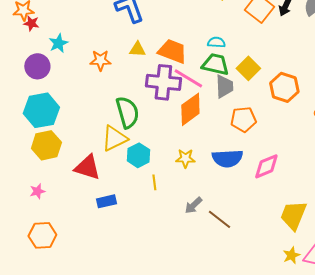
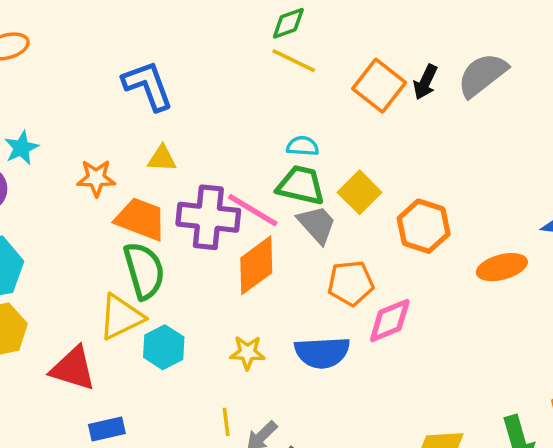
orange trapezoid: (172, 51) -> (141, 219), moved
gray trapezoid: (224, 86) -> (317, 224), turned -40
pink diamond: (266, 166) -> (390, 320), moved
yellow line: (154, 182) -> (226, 422), moved

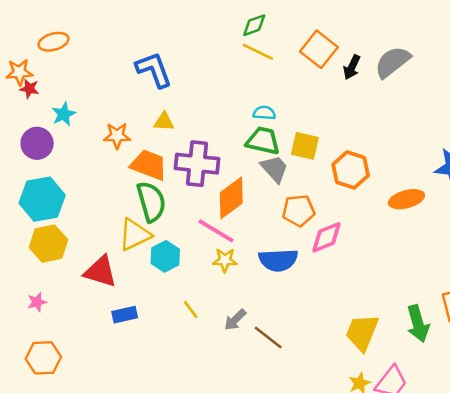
orange square: (379, 86) -> (319, 49), moved
yellow square: (360, 192) -> (305, 146), turned -32
pink line: (253, 210) -> (216, 231), moved
yellow line: (226, 422) -> (191, 310), moved, turned -30

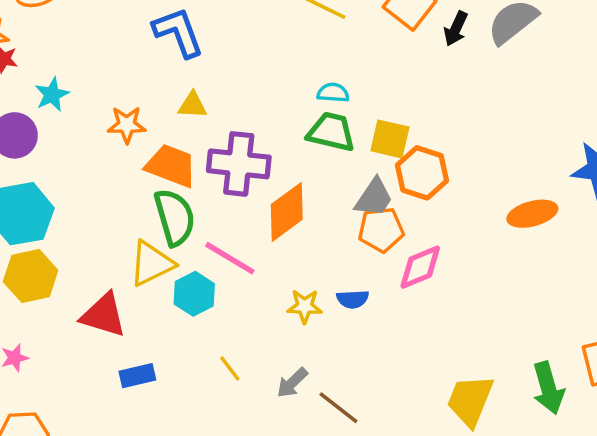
gray trapezoid: (274, 169) -> (374, 198), moved, turned 76
orange hexagon: (351, 170) -> (422, 173), moved
pink line: (216, 231) -> (230, 258), moved
yellow star: (225, 260) -> (305, 306), moved
blue semicircle: (278, 260) -> (353, 299), size x0.6

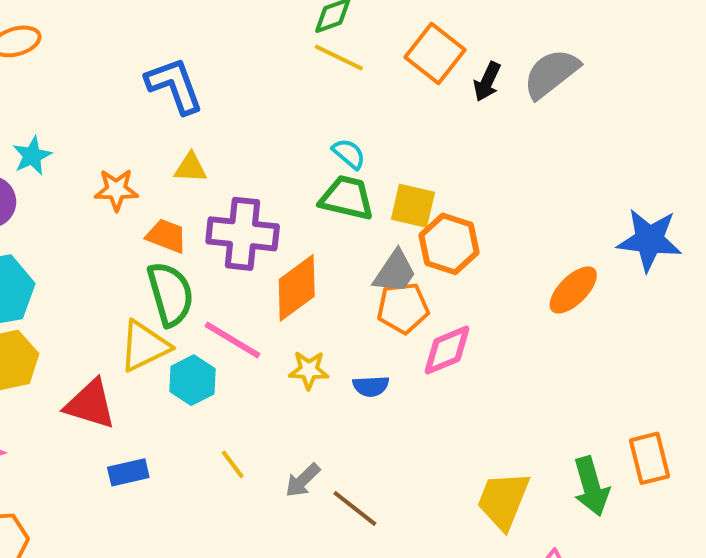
cyan semicircle: (333, 93) -> (349, 154), turned 36
orange trapezoid: (171, 166) -> (166, 236), size x0.7
orange ellipse: (532, 214) -> (573, 290), turned -30
yellow star: (305, 306) -> (309, 370), moved

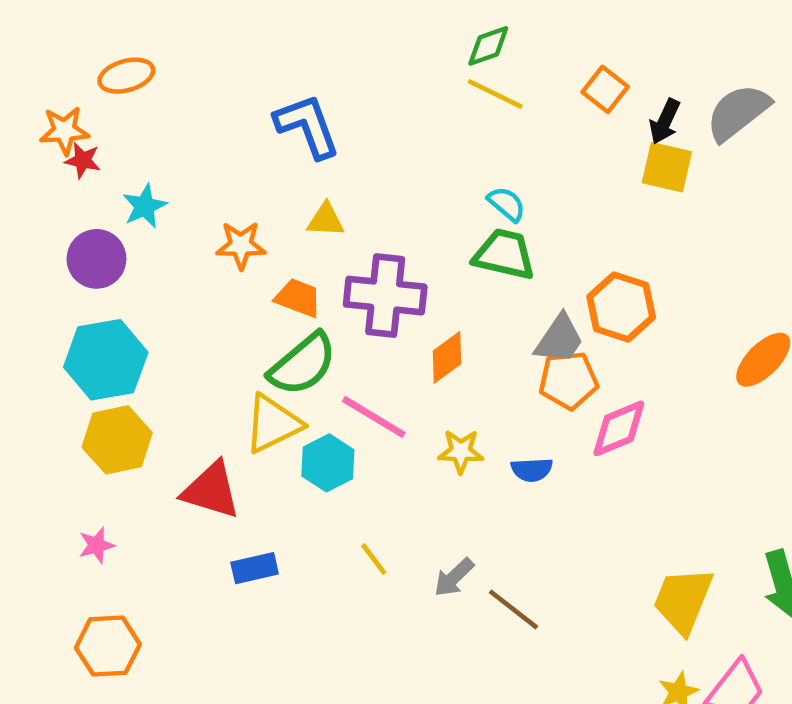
orange square: (435, 53) -> (605, 89), size x0.7
yellow square: (413, 206) -> (667, 167), moved
orange diamond: (297, 288) -> (447, 357), size x0.7
green semicircle: (170, 294) -> (303, 364), turned 66

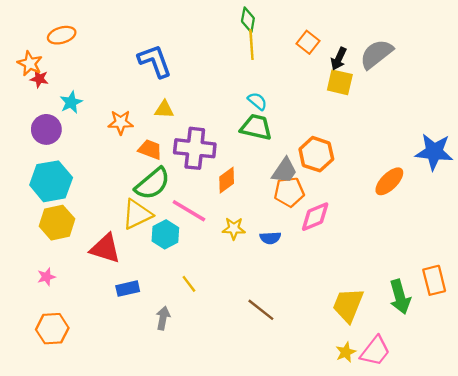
green diamond: (488, 46) -> (248, 20), turned -60
yellow line: (495, 94) -> (251, 45), turned 60
orange star: (64, 131) -> (30, 63), turned 30
gray arrow: (454, 577) -> (163, 318), moved, turned 145

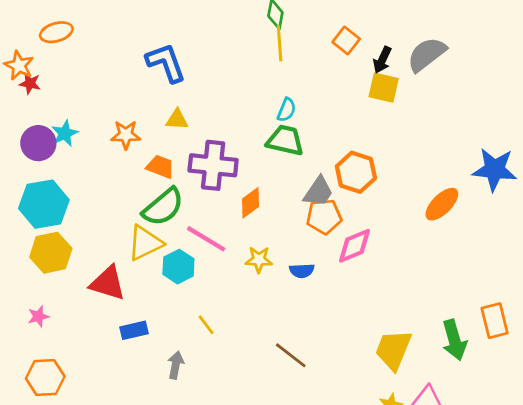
cyan semicircle: (257, 101) -> (287, 110), turned 72
cyan star: (71, 102) -> (65, 133), moved

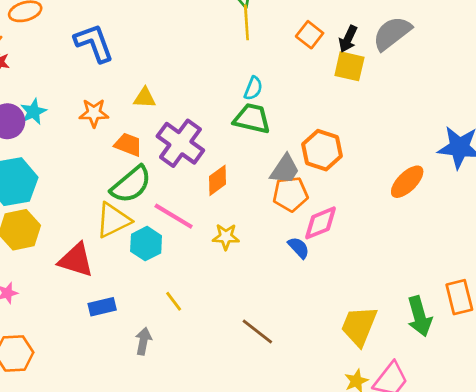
orange square: (346, 41) -> (310, 35), moved
blue L-shape: (166, 63) -> (94, 43), moved
purple cross: (213, 165) -> (180, 143), turned 30
blue semicircle: (302, 271) -> (299, 248), moved, turned -130

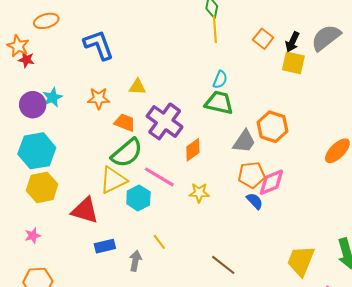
orange pentagon: (290, 194) -> (252, 175), moved
gray arrow: (143, 341) -> (135, 261), moved

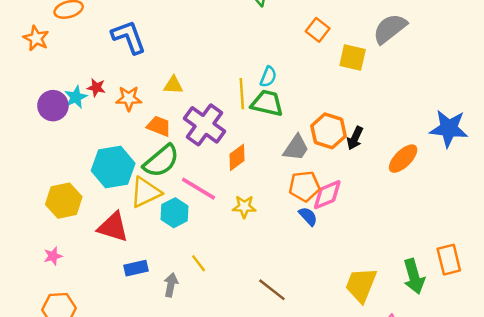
yellow line: (215, 29) -> (242, 94), moved
black arrow: (292, 42) -> (355, 138), moved
red star: (26, 60) -> (96, 88), moved
cyan hexagon: (37, 151) -> (113, 167), moved

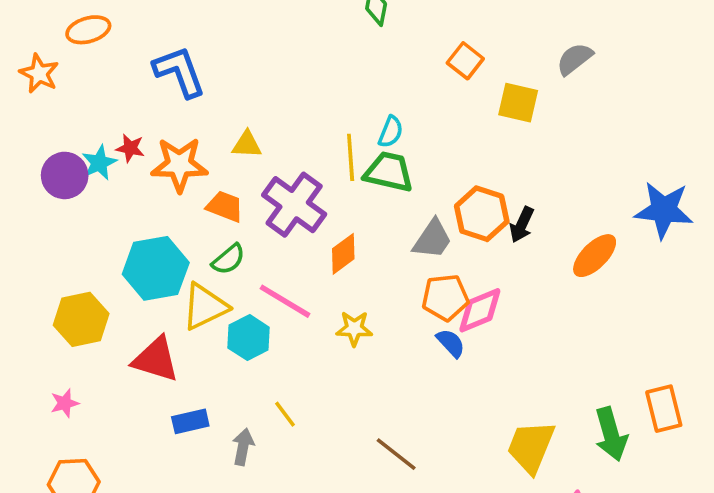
gray semicircle: (390, 29) -> (575, 59), size x0.7
orange star: (129, 98) -> (179, 165), size x1.4
green semicircle: (161, 161) -> (229, 259), size x0.6

